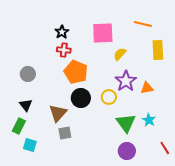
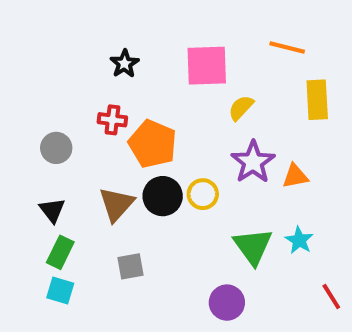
red cross: (64, 50) -> (112, 120), moved
yellow circle: (109, 97) -> (203, 194), moved
brown triangle: (58, 113) -> (116, 204), moved
green rectangle: (19, 126) -> (60, 252), moved
purple circle: (127, 151) -> (227, 303), moved

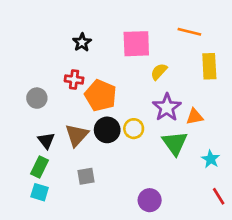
black triangle: (52, 210) -> (46, 141), moved
cyan star: (299, 240) -> (211, 159), moved
green triangle: (253, 246) -> (175, 143), moved

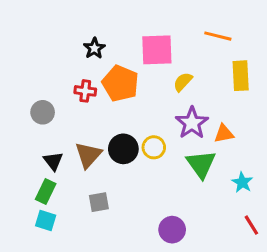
orange pentagon: (101, 95) -> (120, 83), moved

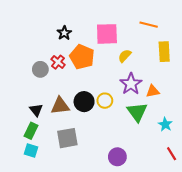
red cross: (85, 91) -> (58, 62), turned 32
gray circle: (43, 112) -> (40, 69), moved
brown triangle: (88, 155) -> (60, 106), turned 42
gray square: (99, 202) -> (67, 138), size x1.5

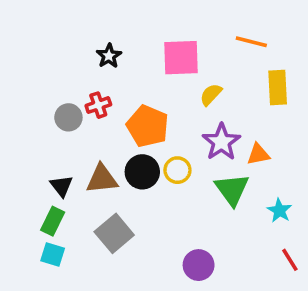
orange pentagon: (82, 57) -> (148, 126), moved
red cross: (58, 62) -> (98, 105), turned 32
gray square: (67, 138) -> (114, 233), turned -30

